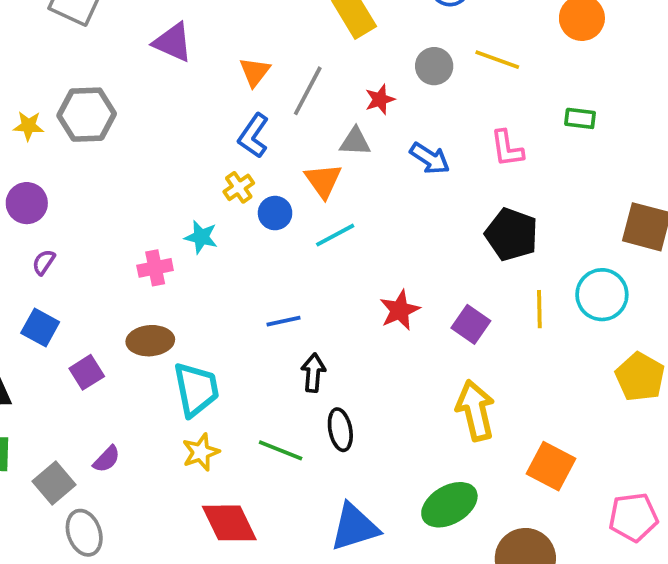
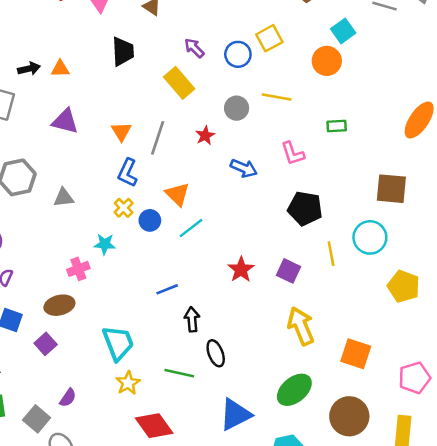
gray triangle: (355, 142) -> (64, 198), moved
brown ellipse: (150, 341) -> (59, 305), moved

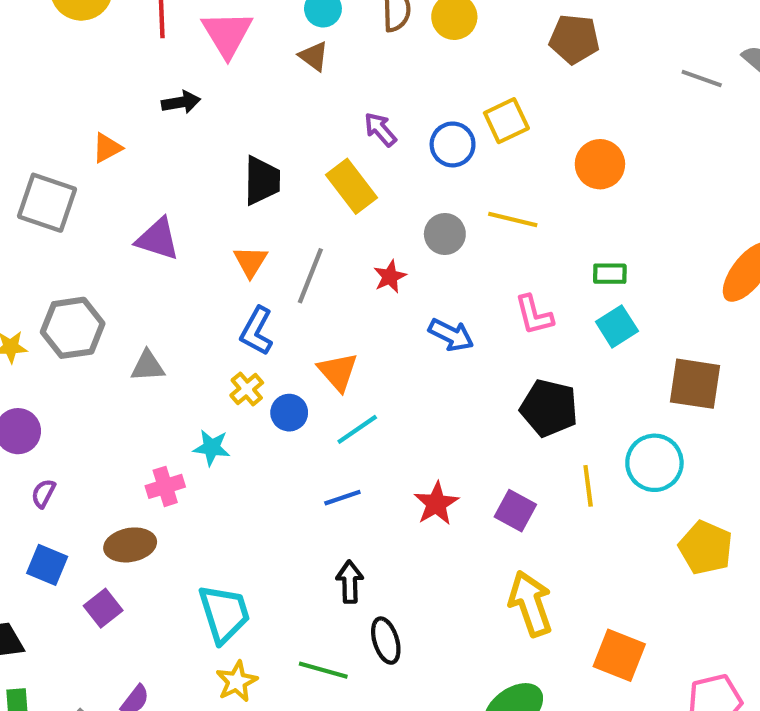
cyan square: (343, 31) -> (617, 326), moved
black trapezoid: (123, 51) -> (262, 181), moved
black arrow: (29, 69) -> (181, 102), moved
orange triangle: (60, 69) -> (107, 148), moved, turned -30
blue line: (167, 289) -> (342, 498), moved

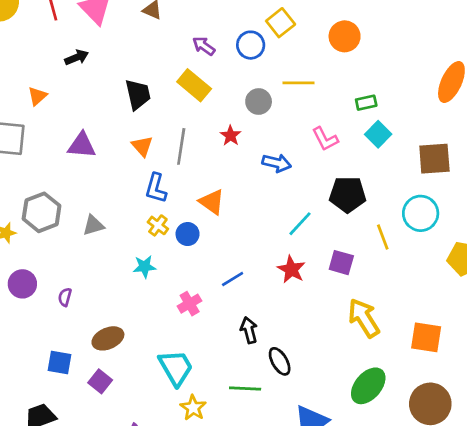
cyan line: (357, 429) -> (300, 224), moved
pink cross: (165, 486) -> (190, 304), moved
purple semicircle: (43, 493) -> (65, 297), moved

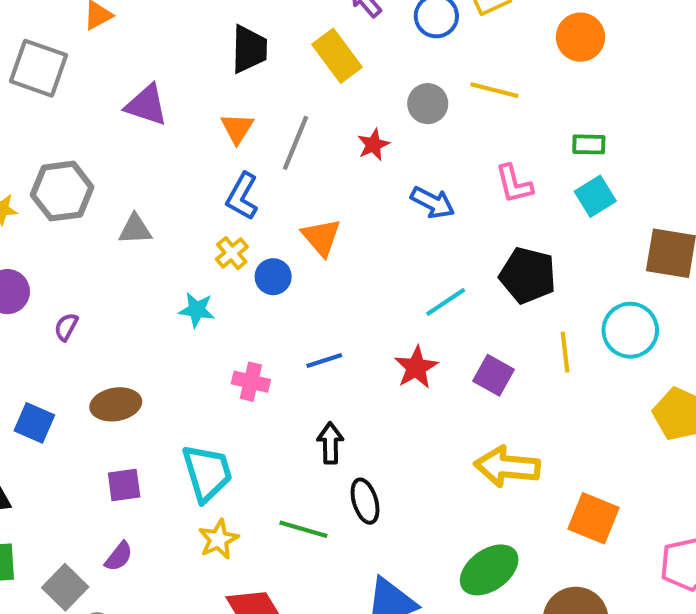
pink cross: (190, 304) -> (251, 382), turned 30
yellow arrow: (364, 318) -> (507, 467), turned -66
purple square: (100, 381) -> (124, 485), moved, turned 30

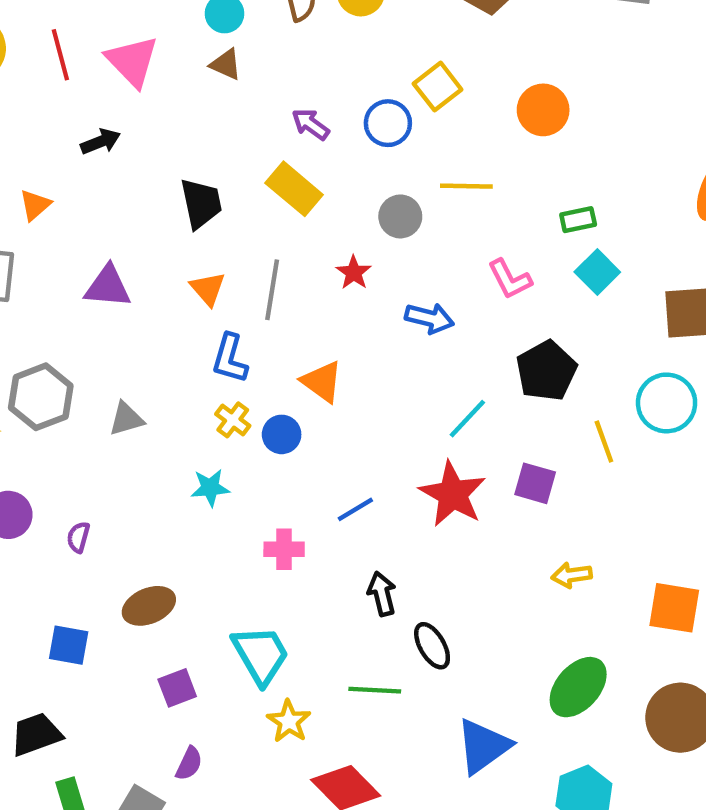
black pentagon: (528, 275) -> (546, 371), turned -30
red star: (416, 367) -> (453, 494), size x1.4
yellow arrow: (507, 467) -> (572, 575), size x0.6

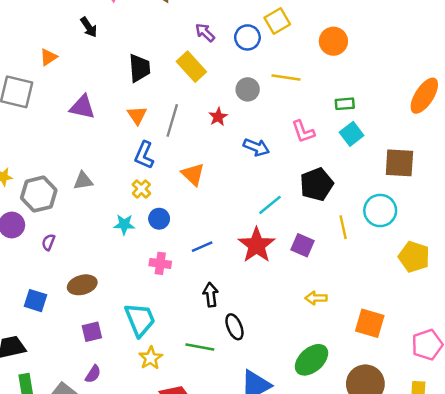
black arrow: (101, 142) -> (89, 27), turned 70
gray hexagon: (41, 397) -> (39, 194), moved
blue circle: (282, 434) -> (159, 219), moved

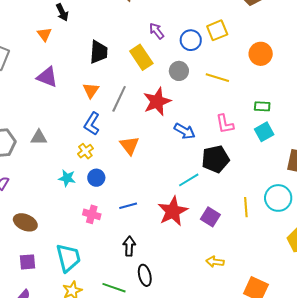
orange triangle: (48, 57) -> (44, 34), moved, turned -42
gray circle: (248, 89) -> (179, 71), moved
red star: (218, 117) -> (157, 102), size x1.8
black pentagon: (317, 184) -> (215, 159), moved
brown ellipse: (82, 285) -> (25, 222), turned 30

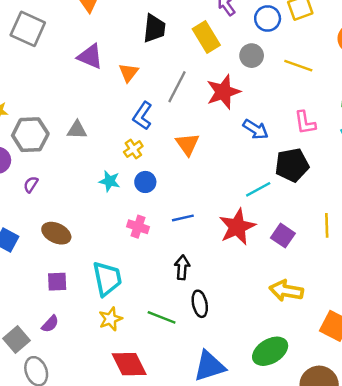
orange triangle: (91, 90) -> (128, 73), moved
yellow arrow: (215, 262) -> (286, 291), size x1.5

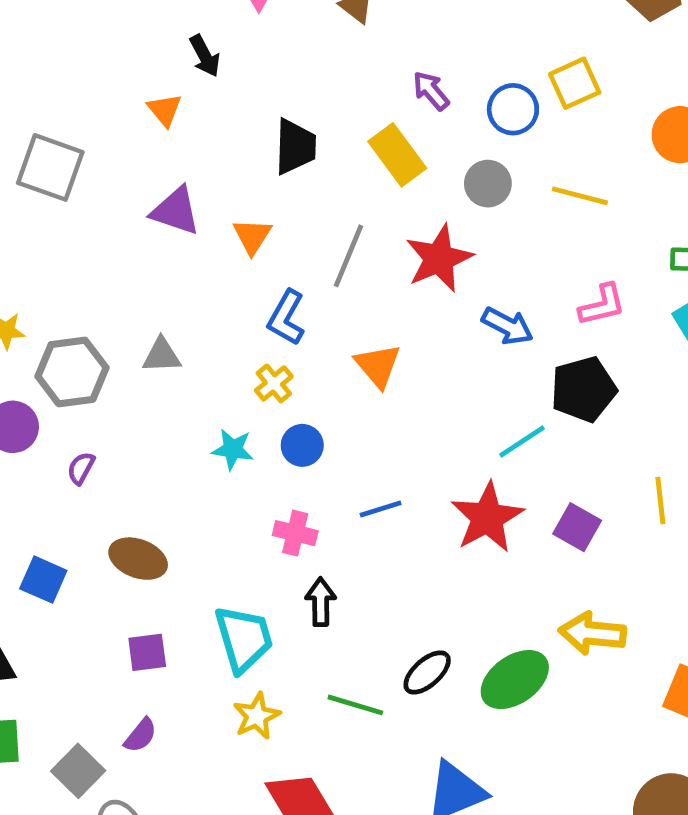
pink L-shape: (305, 123) -> (602, 305), turned -90
black arrow: (182, 267) -> (321, 602), moved
black ellipse: (200, 304) -> (427, 672), turned 65
green ellipse: (270, 351) -> (515, 680), moved

